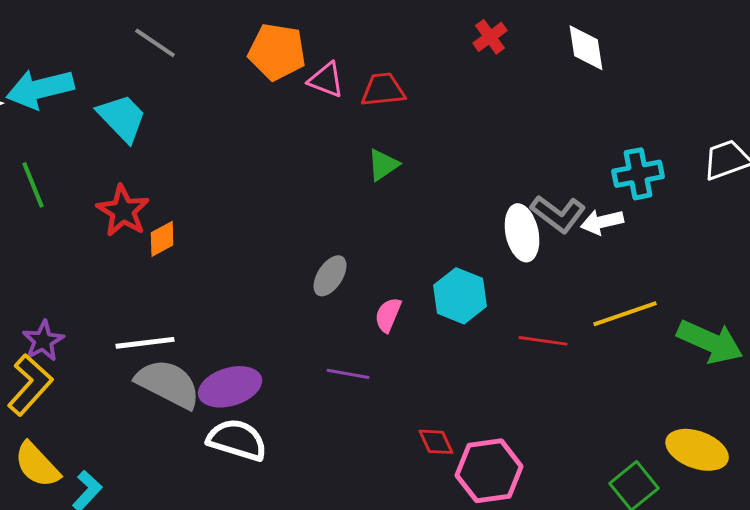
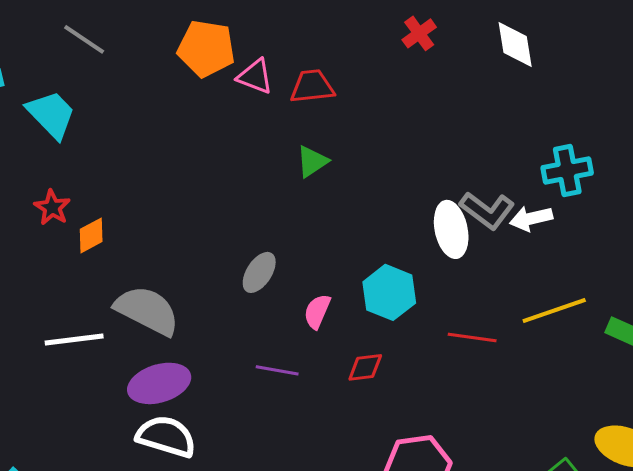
red star: (123, 211) -> (52, 207), size x0.7
gray semicircle: (168, 384) -> (147, 310), moved
red diamond: (436, 442) -> (365, 367), moved, turned -72

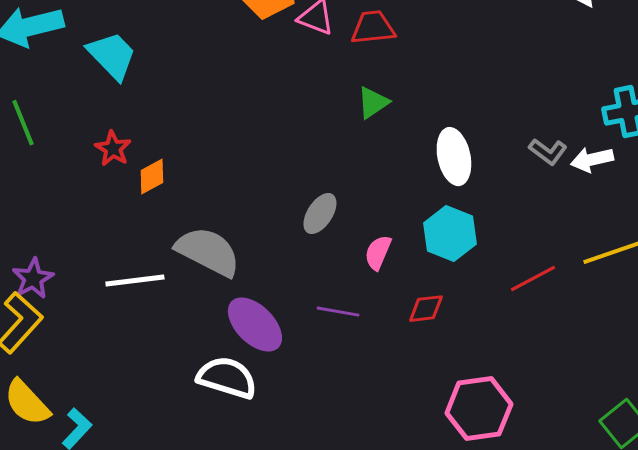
gray L-shape: (487, 210) -> (548, 152), size x0.7
white ellipse: (451, 229) -> (454, 157), moved
red line: (472, 337) -> (533, 279), turned -36
purple ellipse: (159, 383) -> (255, 325), moved, turned 62

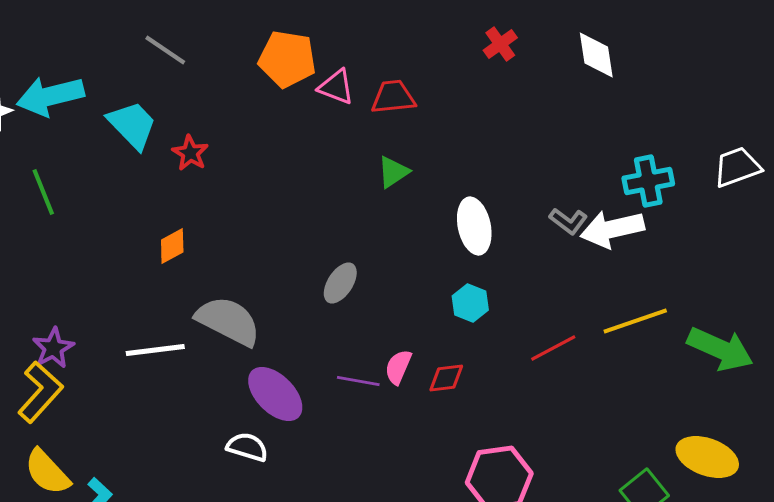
red star: (113, 149) -> (190, 153), moved
white arrow: (592, 160) -> (612, 229), size x1.5
cyan hexagon: (450, 234) -> (470, 303), size x0.7
pink semicircle: (378, 253) -> (398, 367), moved
white semicircle: (227, 378) -> (247, 447), size x0.7

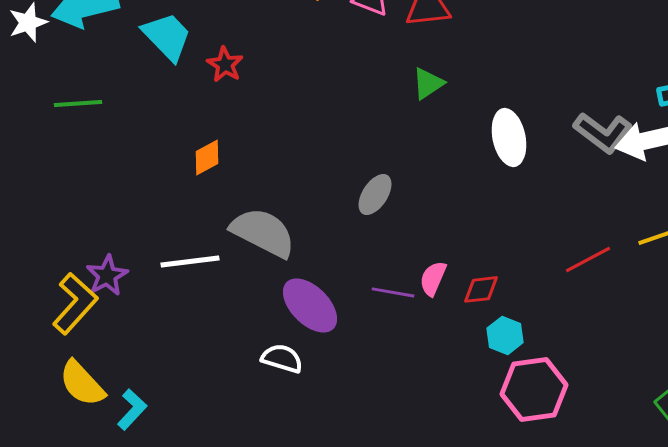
green line: (43, 192) -> (78, 103), turned -72
gray L-shape: (568, 221) -> (603, 132), size x1.5
cyan hexagon: (470, 303) -> (505, 335), moved
purple star: (53, 348) -> (107, 275), moved

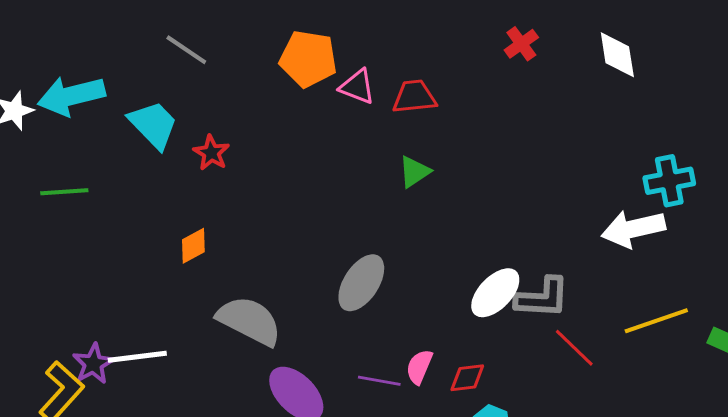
gray L-shape: (603, 132) -> (542, 298), moved, turned -34
white ellipse: (509, 137) -> (495, 293), moved, turned 56
gray ellipse: (375, 194) -> (361, 283), size x1.4
red line: (588, 259) -> (574, 348), turned 72
white line: (190, 261) -> (137, 357), moved

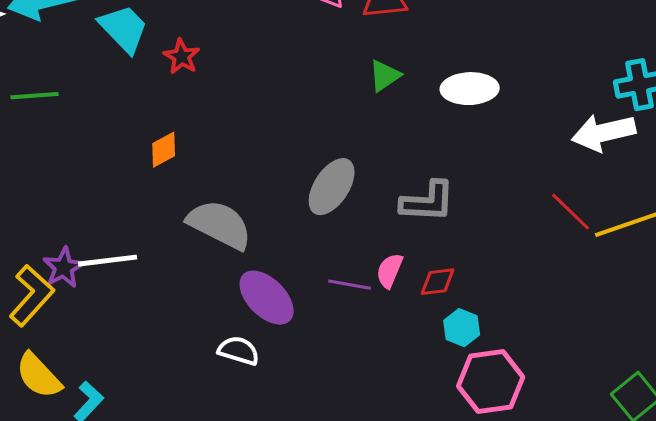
white ellipse: (495, 293) -> (470, 89), moved, turned 44
gray L-shape: (542, 298) -> (428, 202), moved
red line: (574, 348) -> (571, 212), moved

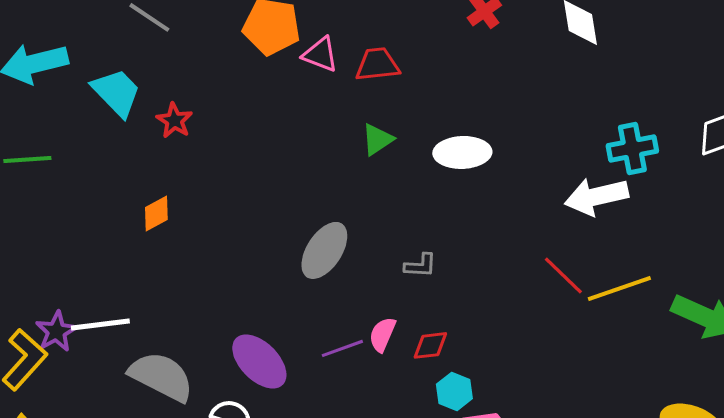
gray L-shape: (428, 202) -> (420, 265), size x0.6
gray semicircle: (220, 225) -> (161, 376), moved
purple line: (350, 285) -> (342, 348), turned -30

